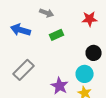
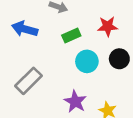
red star: (90, 19) -> (108, 26), moved
cyan circle: (85, 74) -> (87, 61), moved

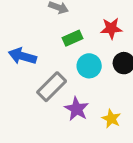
blue arrow: (25, 29) -> (22, 56), moved
gray rectangle: (29, 81) -> (52, 87), moved

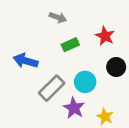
red star: (111, 28) -> (105, 36), turned 30
cyan circle: (89, 66) -> (85, 82), moved

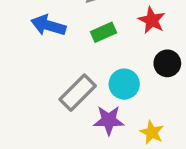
blue arrow: (26, 61) -> (48, 25), moved
purple star: (74, 108) -> (109, 120), turned -30

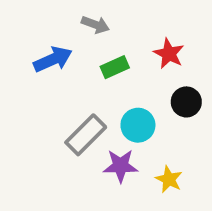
blue arrow: (48, 25) -> (53, 59), turned 140

